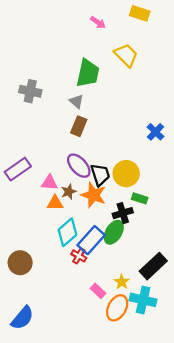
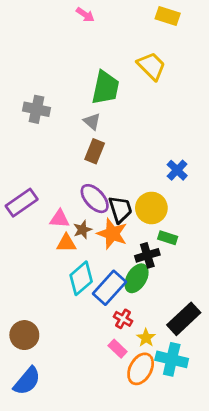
pink arrow: (98, 22) -> (85, 15), moved
blue cross: (155, 132) -> (177, 170), moved
red cross: (79, 256) -> (123, 319), moved
brown circle: (20, 263) -> (24, 335), moved

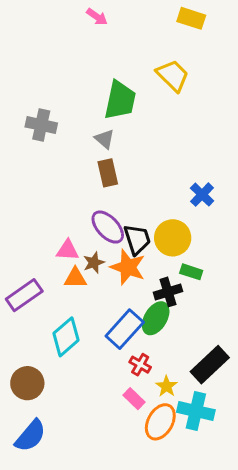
brown rectangle: (95, 151) -> (108, 173), turned -35
purple rectangle: (22, 203) -> (24, 295), moved
cyan diamond: (81, 278) -> (66, 337), moved

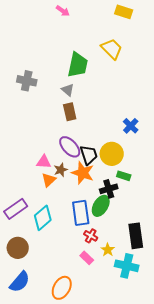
orange triangle: (75, 278) -> (49, 180), turned -42
purple rectangle: (24, 295) -> (16, 209), moved
blue rectangle: (125, 329) -> (81, 213), turned -50
black rectangle: (210, 365) -> (136, 236), turned -55
orange ellipse: (160, 422) -> (62, 288), moved

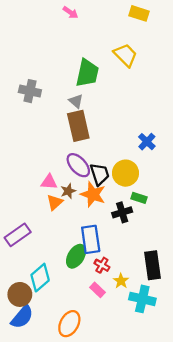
brown rectangle: (70, 112) -> (78, 126), size x1.5
green ellipse: (101, 206) -> (76, 256), moved
cyan diamond: (43, 218) -> (40, 278), moved
brown circle: (18, 248) -> (20, 294), moved

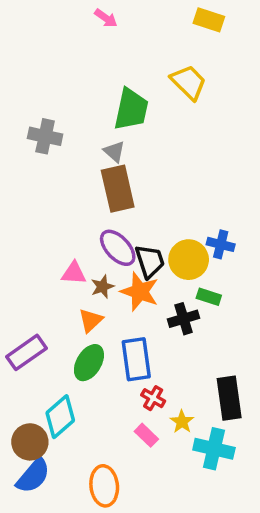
blue cross: (147, 142) -> (221, 244), moved, turned -30
orange triangle: (55, 202) -> (91, 320), moved
green ellipse: (76, 256) -> (89, 363), moved
orange ellipse: (69, 324) -> (104, 486), turned -35

